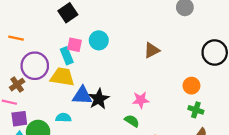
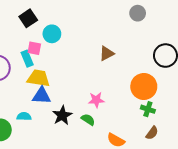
cyan circle: (99, 40) -> (52, 34), moved
yellow trapezoid: (62, 77) -> (38, 78), moved
orange circle: (191, 86) -> (144, 86), size x1.6
black star: (99, 99) -> (62, 115), moved

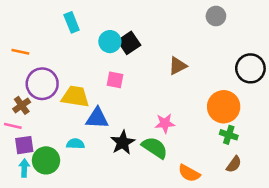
black square: (28, 18) -> (129, 43), moved
pink square: (34, 48) -> (115, 80), moved
cyan rectangle: (27, 59) -> (72, 22), moved
yellow trapezoid: (38, 78) -> (75, 97), moved
green semicircle: (88, 120) -> (155, 148), size x1.5

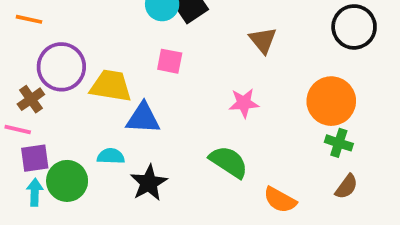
brown triangle: (178, 66) -> (263, 40), turned -42
black circle: (250, 68) -> (354, 27), moved
pink star: (165, 123) -> (244, 103), moved
black star: (123, 143) -> (149, 183), moved

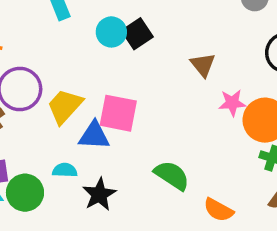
pink square: (170, 61) -> (118, 113), moved, size x1.6
yellow trapezoid: (111, 86) -> (65, 106), turned -57
pink star: (244, 103) -> (232, 103), moved

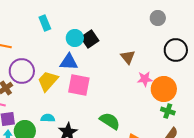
blue triangle: (94, 136) -> (69, 62), moved

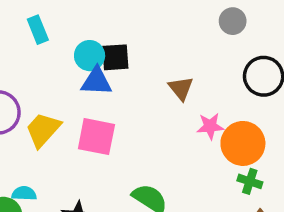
black square: (90, 39) -> (115, 57), turned 30
blue triangle: (69, 62) -> (96, 81), moved
cyan semicircle: (48, 118) -> (24, 193), moved

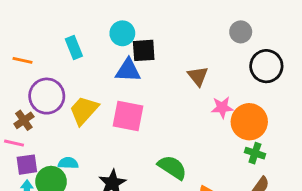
gray circle: (233, 21) -> (241, 32), moved
cyan rectangle: (38, 30) -> (74, 48), moved
cyan circle: (90, 56) -> (122, 33), moved

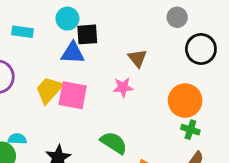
cyan rectangle: (74, 48) -> (23, 32), turned -60
pink star: (222, 107) -> (123, 87), moved
yellow trapezoid: (84, 110) -> (49, 90), moved

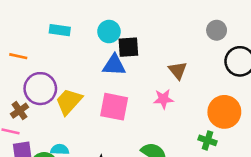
cyan rectangle: (23, 32) -> (60, 30), moved
yellow trapezoid: (49, 90) -> (69, 102), moved
green cross: (190, 130) -> (207, 140), moved

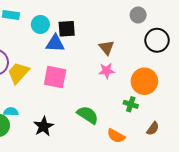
cyan circle: (109, 32) -> (40, 24), moved
pink star: (163, 99) -> (107, 71), moved

